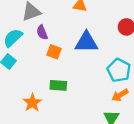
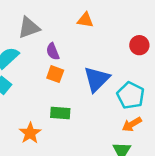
purple semicircle: (42, 32) -> (53, 51), moved
blue triangle: (86, 42) -> (97, 79), moved, turned -45

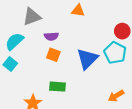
purple semicircle: (53, 51) -> (51, 36), turned -72
cyan pentagon: (131, 95) -> (115, 53), moved

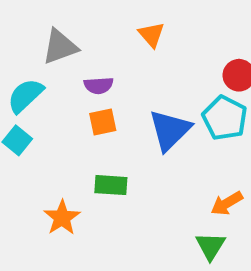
orange triangle: (78, 11) -> (151, 35), turned 40
orange square: (53, 55) -> (103, 122), turned -32

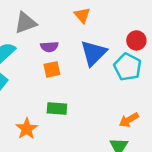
blue triangle: (170, 130) -> (94, 53), moved

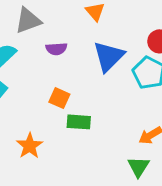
orange square: (52, 69) -> (59, 98), moved, turned 36
green rectangle: (57, 109) -> (79, 122), moved

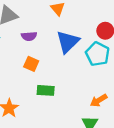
orange square: (59, 98) -> (31, 64), moved

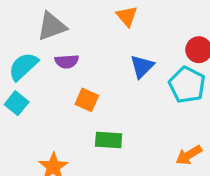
purple semicircle: (29, 36) -> (67, 61), moved
blue triangle: (68, 42) -> (142, 66), size x0.7

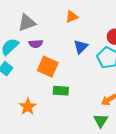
orange triangle: (127, 16) -> (72, 17), turned 48
orange square: (87, 100) -> (48, 67), size x1.5

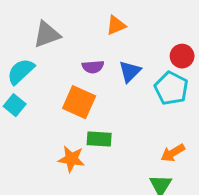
purple semicircle: (36, 44) -> (93, 67), moved
orange star: (28, 107) -> (71, 159), moved, turned -30

